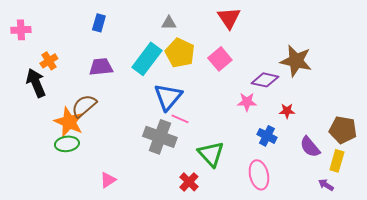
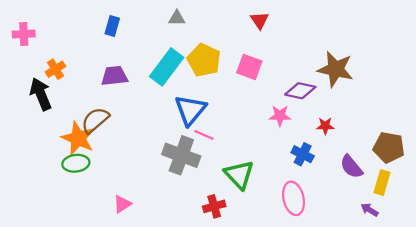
red triangle: (229, 18) -> (260, 20), size x0.7
gray triangle: (169, 23) -> (177, 18), moved
pink square: (220, 59) -> (249, 67), turned -30
red cross: (189, 182) -> (214, 206), turned 30

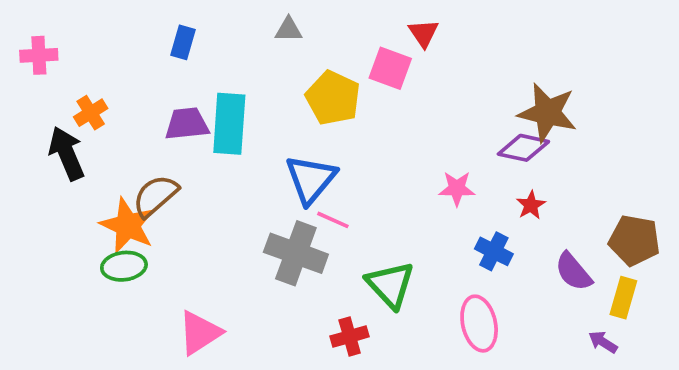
cyan rectangle: (167, 67) -> (229, 124), moved, turned -33
pink square: (249, 67) -> (390, 68), moved
purple diamond: (300, 91) -> (523, 148), moved
red star: (325, 126) -> (531, 205), turned -30
pink triangle: (122, 204) -> (200, 333), size x1.5

